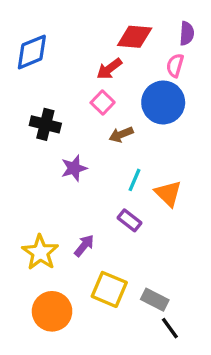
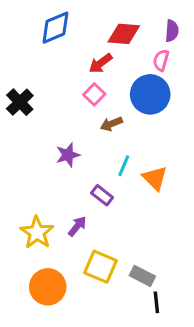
blue diamond: (32, 52) -> (55, 28), moved
black cross: (45, 124) -> (20, 102), moved, turned 32
purple rectangle: (129, 220) -> (102, 195), moved
black line: (170, 328) -> (156, 302), turned 30

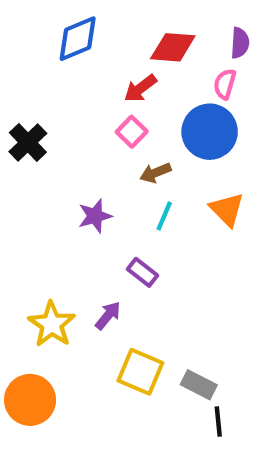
cyan line: (124, 166) -> (164, 216), moved
orange triangle: (155, 178) -> (227, 210), moved
orange circle: (48, 287) -> (30, 400), moved

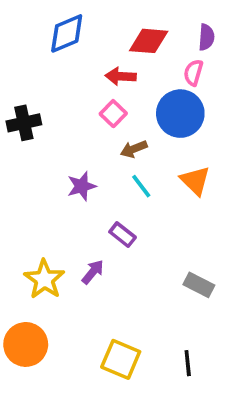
red arrow: (140, 88) -> (121, 76), turned 40
black cross: (28, 142) -> (24, 123), turned 32
cyan line: (164, 216) -> (141, 186), turned -60
yellow square: (140, 372) -> (121, 359), moved
gray rectangle: (199, 385) -> (199, 285), moved

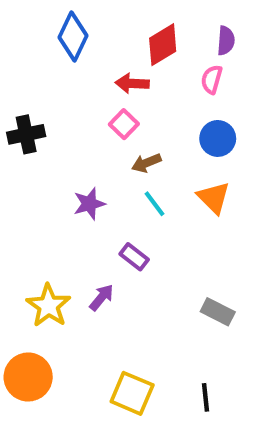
blue diamond: (67, 33) -> (73, 37), turned -42
red diamond: (149, 41) -> (163, 45), turned -36
blue circle: (180, 114) -> (218, 138), moved, size x0.7

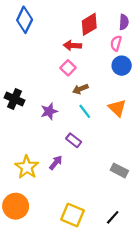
blue diamond: (73, 37) -> (25, 20), moved
black cross: (26, 134) -> (14, 99), moved, turned 36
blue circle: (218, 138) -> (122, 66), moved
black line: (205, 397) -> (113, 217), turned 48

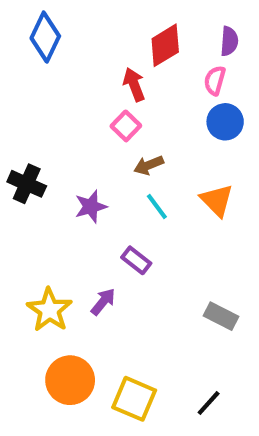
red arrow: (73, 45) -> (134, 85), turned 66
orange circle: (16, 206) -> (70, 380), moved

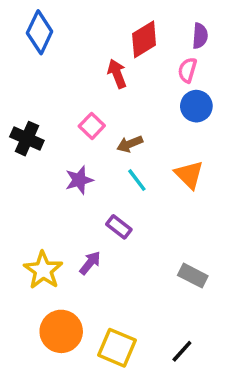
pink square: (126, 126) -> (92, 126), moved
black cross: (27, 184) -> (27, 139), moved

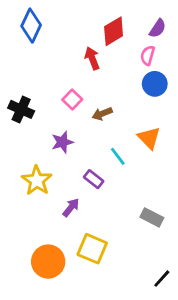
purple semicircle: (200, 36) -> (158, 28), turned 30
cyan line: (137, 180) -> (118, 156), moved
yellow star: (43, 270) -> (37, 181), moved
yellow square: (117, 348) -> (92, 249), moved
black line: (182, 351) -> (162, 279), moved

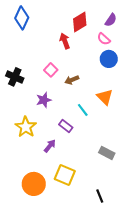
pink semicircle: (148, 55) -> (104, 39), turned -64
black line: (162, 279) -> (100, 196), moved, turned -64

